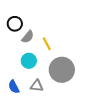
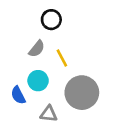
black circle: (15, 24) -> (51, 20), moved
blue semicircle: (14, 87) -> (18, 95), moved

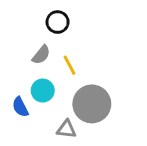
gray triangle: (49, 114) -> (67, 129), moved

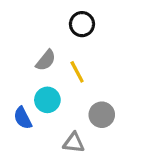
black circle: (58, 22) -> (82, 24), moved
gray circle: (92, 104) -> (102, 115), size x0.6

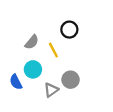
black circle: (82, 24) -> (69, 30), moved
gray triangle: (74, 143) -> (51, 90), moved, turned -42

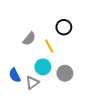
cyan circle: (33, 69) -> (43, 67), moved
gray triangle: (51, 90) -> (32, 83), moved

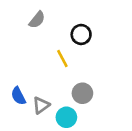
gray semicircle: (29, 39) -> (37, 20), moved
cyan circle: (43, 67) -> (66, 117), moved

